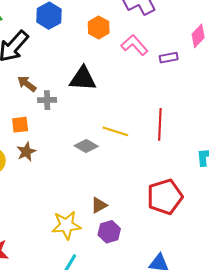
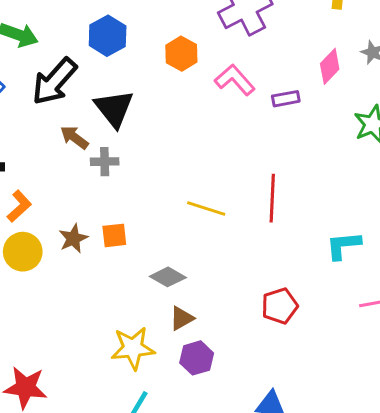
black triangle: (83, 79) -> (114, 108), moved, turned 48
orange square: (20, 125) -> (114, 235), moved
gray diamond: (86, 146) -> (168, 277), moved
red pentagon: (165, 197) -> (280, 306), size x0.7

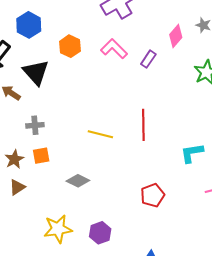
orange hexagon: (181, 54) -> (70, 46), moved
purple rectangle: (286, 99) -> (148, 59), turned -42
gray cross: (105, 162) -> (35, 125), moved
brown triangle: (182, 318) -> (17, 187), moved

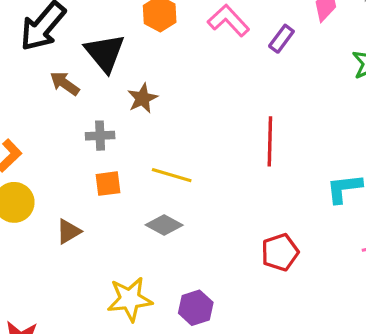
yellow line: (100, 134) -> (172, 175), moved
brown star: (14, 159) -> (142, 98), moved

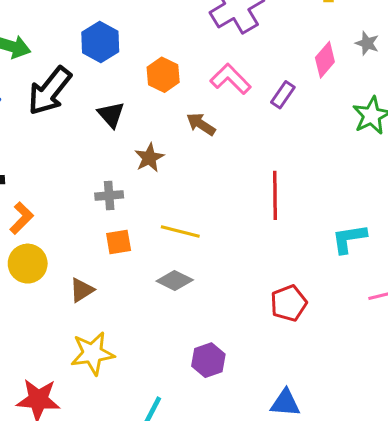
black triangle: (105, 53) -> (111, 115), size x0.7
brown arrow: (65, 83) -> (201, 124), moved
yellow star: (130, 299) -> (92, 353), moved

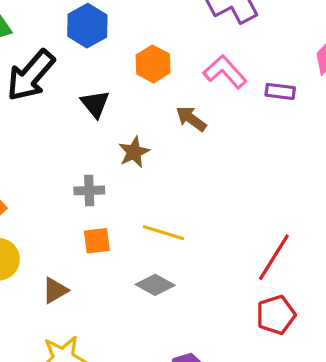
purple rectangle: (283, 95) -> (280, 91), turned 60
red line: (275, 195) -> (274, 257), moved, turned 30

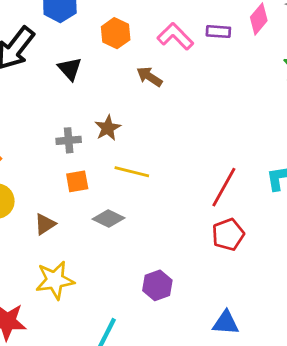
purple rectangle: (280, 91) -> (218, 32), moved
brown star: (134, 152) -> (108, 128), moved
gray diamond: (155, 285) -> (108, 218), moved

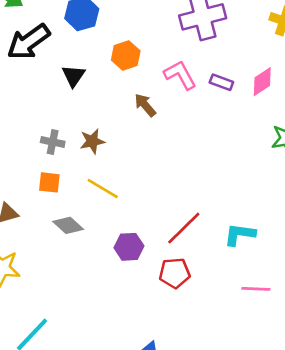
purple hexagon: (157, 285) -> (129, 247), moved

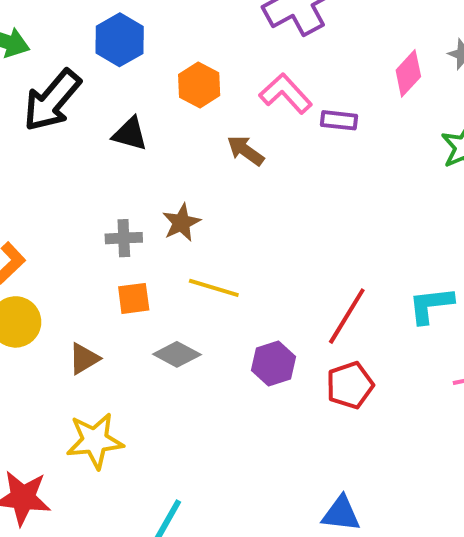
black triangle: (73, 76) -> (130, 134), turned -35
purple rectangle: (221, 82) -> (339, 120), moved

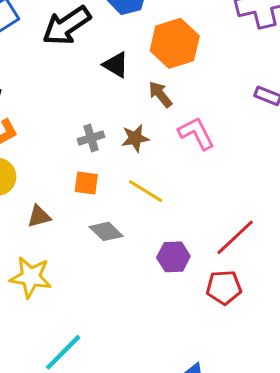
orange hexagon: (199, 85) -> (175, 43), size x1.5
pink L-shape: (286, 94) -> (196, 133), moved
brown arrow: (245, 150) -> (160, 94), moved
gray cross: (124, 238) -> (91, 138), turned -30

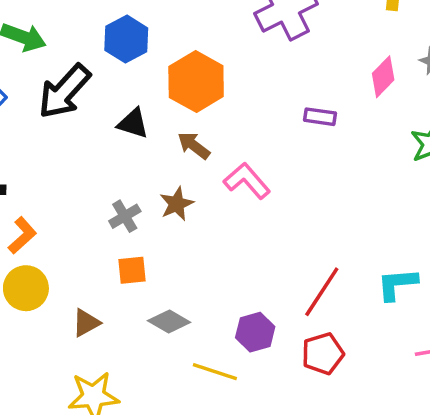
yellow line: (146, 191) -> (215, 372), moved

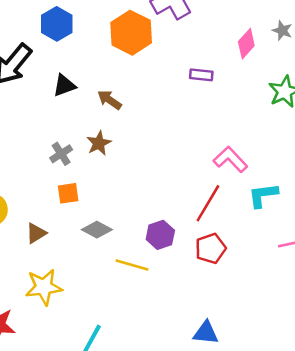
orange hexagon: (196, 82) -> (131, 33), moved
black triangle: (133, 123) -> (64, 85), turned -35
pink L-shape: (247, 181) -> (230, 159), moved

